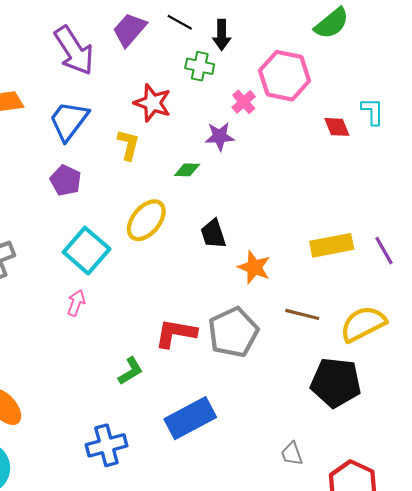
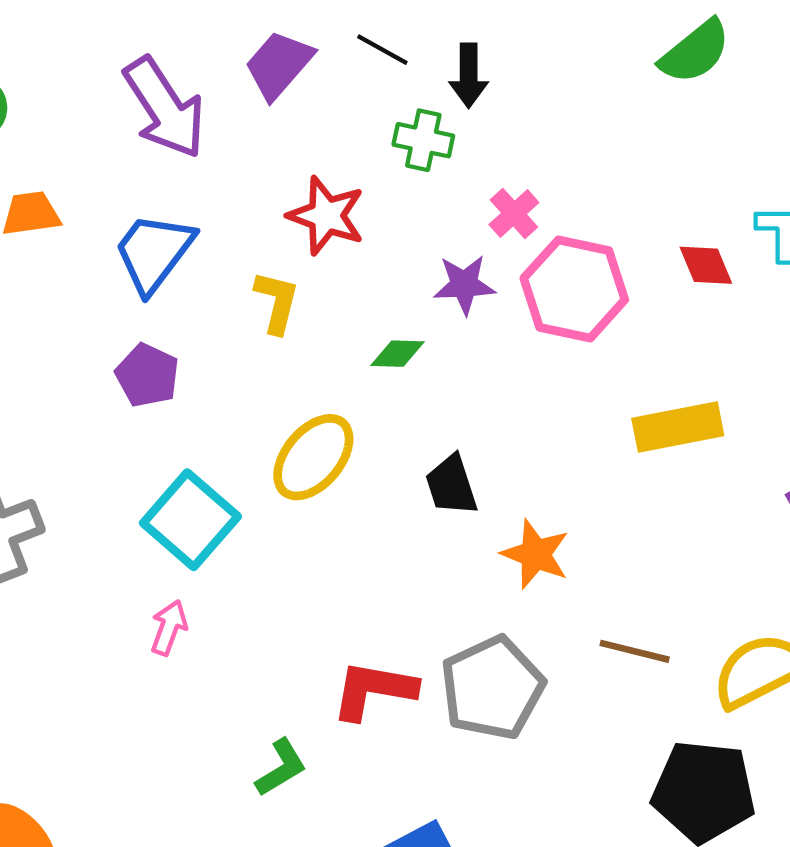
pink hexagon: (285, 76) -> (574, 289), moved
yellow rectangle: (332, 245) -> (678, 427), moved

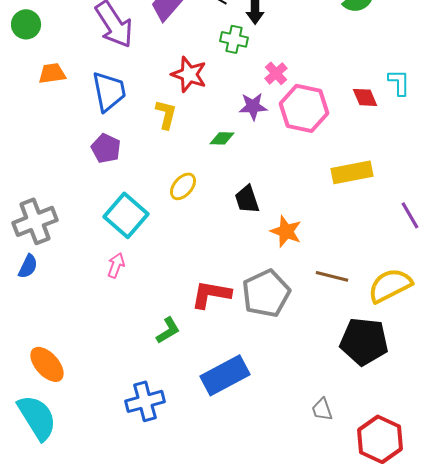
blue trapezoid: (154, 252) -> (109, 91), turned 132
yellow ellipse: (313, 457) -> (183, 186), size x0.7

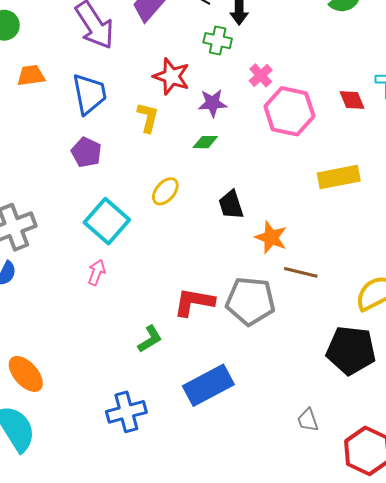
purple star: (253, 106) -> (212, 103), moved
brown line: (332, 276) -> (301, 272), moved
gray pentagon: (266, 293) -> (250, 301), turned 30

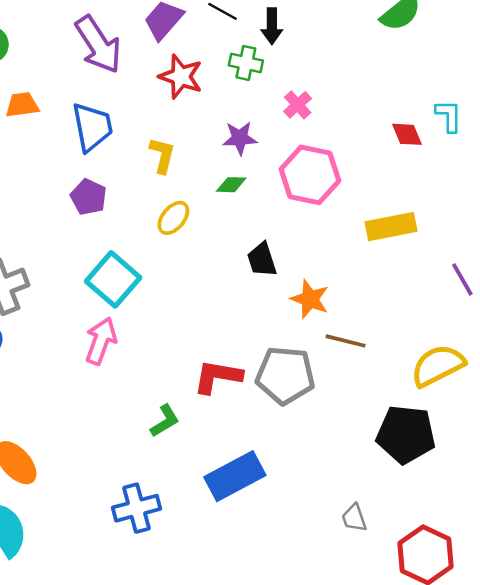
red star: (171, 76) -> (181, 77), moved
pink hexagon: (289, 111) -> (310, 175), moved
yellow ellipse: (165, 191) -> (173, 218), moved
pink arrow: (97, 272) -> (101, 341), size x1.5

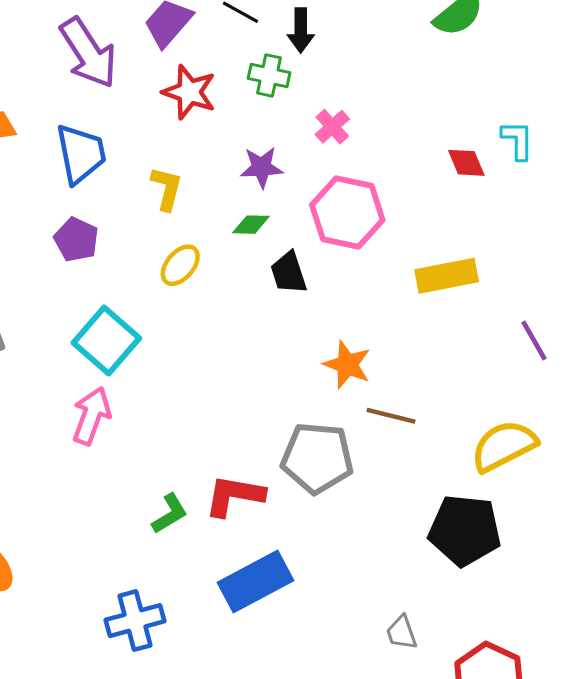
black trapezoid: (262, 260) -> (289, 273), moved
red L-shape: (218, 377) -> (234, 496), moved

